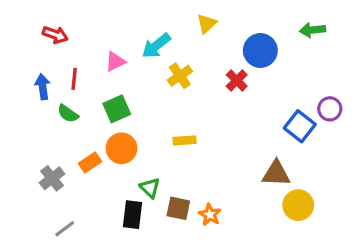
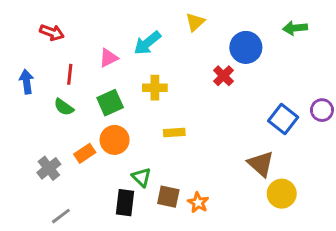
yellow cross: (180, 76) -> (155, 88), moved, turned 35
blue arrow: (43, 87) -> (27, 82), moved
purple circle: (330, 109) -> (322, 110), moved
brown triangle: (276, 174) -> (261, 164), turned 40

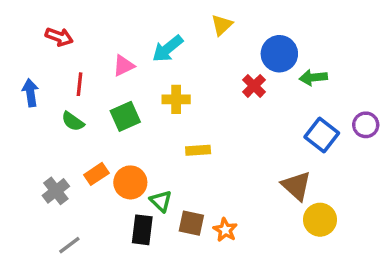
green arrow: (295, 28) -> (313, 77), moved
orange circle: (115, 140) -> (130, 182), moved

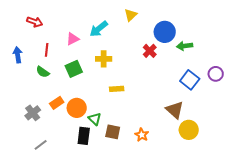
orange star: (225, 230) -> (142, 135), moved

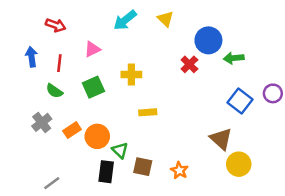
yellow triangle: (131, 15) -> (165, 19), turned -32
red arrow: (35, 22) -> (56, 25), moved
cyan arrow: (99, 29) -> (125, 20), moved
blue arrow: (18, 55) -> (32, 57), moved
gray cross: (33, 113) -> (42, 122), moved

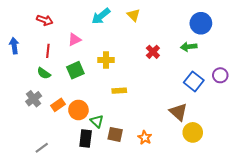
blue circle: (208, 40) -> (201, 23), moved
blue arrow: (32, 57) -> (14, 46), moved

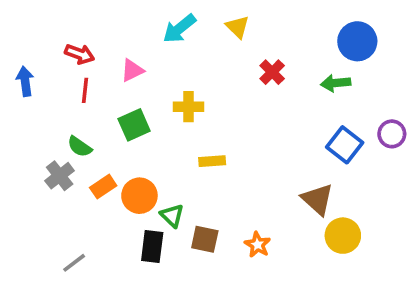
red arrow: (45, 20) -> (80, 54), moved
red cross: (153, 52) -> (272, 72), moved
green semicircle: (44, 73) -> (80, 147), moved

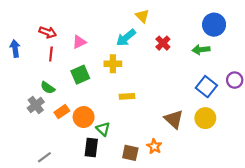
cyan arrow: (179, 29) -> (126, 38), moved
brown triangle: (317, 199) -> (174, 119), moved
yellow circle: (343, 236) -> (205, 118), moved
brown square: (205, 239) -> (130, 153), moved

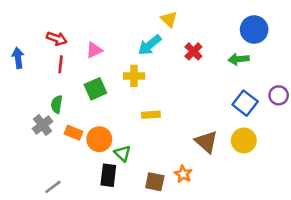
green semicircle: (48, 88) -> (57, 104), turned 64
orange rectangle: (62, 112) -> (73, 133), turned 56

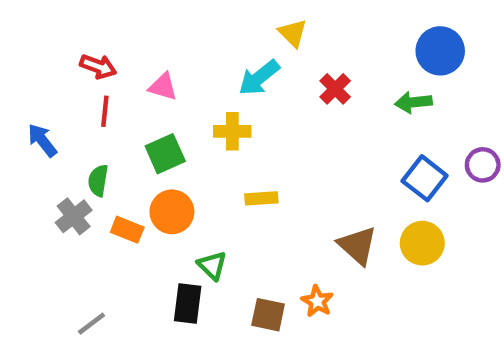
pink triangle: (94, 50) -> (163, 87), turned 42
blue arrow: (18, 58) -> (42, 140), moved, turned -30
orange circle: (99, 139) -> (172, 212), moved

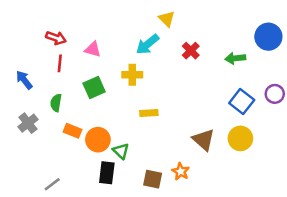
blue circle: (440, 51) -> (268, 37), moved
orange circle: (172, 212) -> (98, 140), moved
gray cross: (74, 216) -> (28, 123), moved

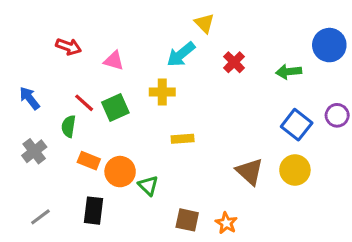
red line: (60, 63) -> (84, 103), moved, turned -54
orange star: (181, 171) -> (226, 223), moved
black rectangle: (107, 173) -> (94, 211), moved
gray line: (52, 184) -> (40, 217), moved

